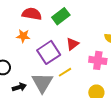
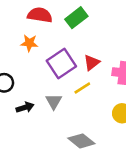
red triangle: (72, 44) -> (92, 63), moved
gray triangle: (42, 83) -> (54, 101), size x0.6

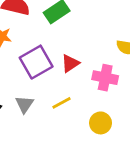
yellow line: (82, 88) -> (62, 103), moved

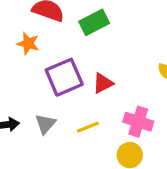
pink cross: (105, 78) -> (138, 122), moved

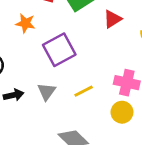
red triangle: (103, 83) -> (113, 19), moved

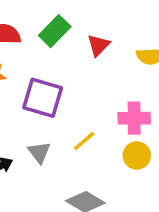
purple square: (59, 50) -> (43, 98), turned -32

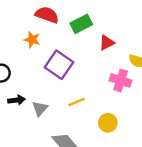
pink cross: (134, 118) -> (121, 80), moved
gray triangle: (39, 152) -> (40, 109), moved

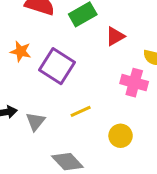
orange star: (32, 40) -> (21, 51), moved

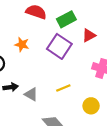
purple square: (57, 66) -> (59, 46), moved
gray triangle: (35, 122) -> (31, 94), turned -40

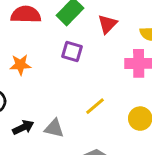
purple square: (59, 46) -> (72, 51), size x0.6

